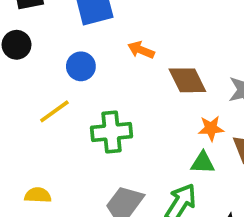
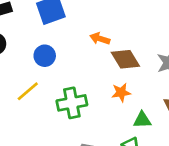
orange arrow: (141, 50) -> (100, 39), moved
orange star: (211, 128) -> (121, 92), moved

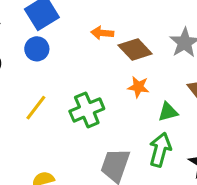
blue circle: (45, 56) -> (37, 49), moved
orange star: (121, 92) -> (138, 87), turned 30

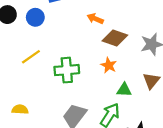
blue circle: (37, 49) -> (35, 17), moved
brown diamond: (135, 49) -> (115, 38), turned -45

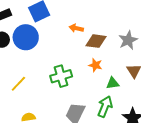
blue circle: (35, 17) -> (26, 37), size x1.6
yellow line: (31, 57) -> (18, 84), moved

